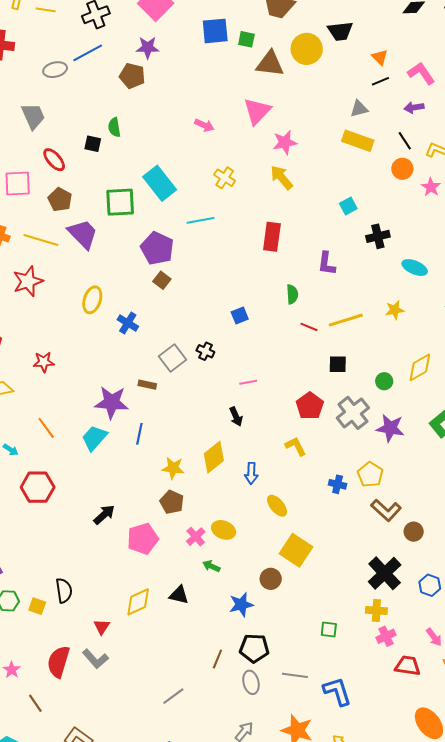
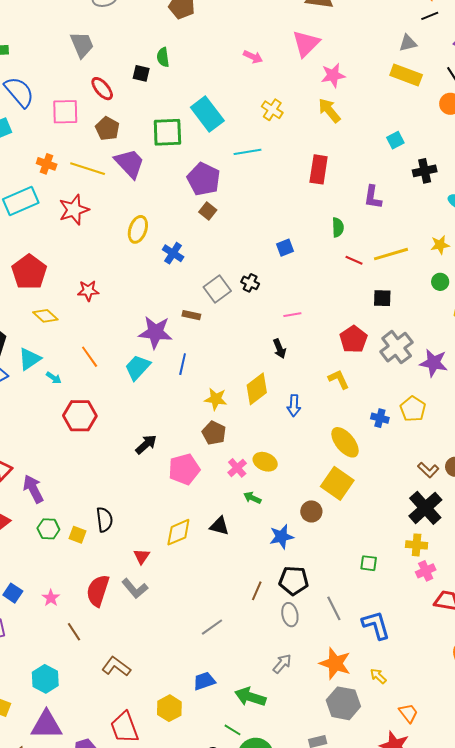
green circle: (384, 381) -> (440, 282), moved
yellow ellipse: (277, 506) -> (345, 442), moved, size x1.4
brown L-shape: (386, 510) -> (428, 470), moved, size x0.7
gray line: (295, 675) -> (334, 608), turned 55

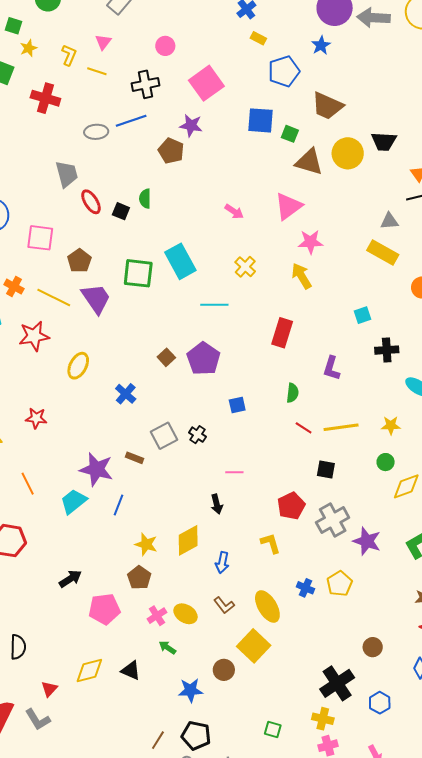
red ellipse: (102, 89) -> (91, 202), moved
purple pentagon: (204, 179) -> (204, 359), moved
yellow ellipse: (138, 229) -> (78, 366), moved
brown L-shape: (428, 470) -> (224, 605), moved

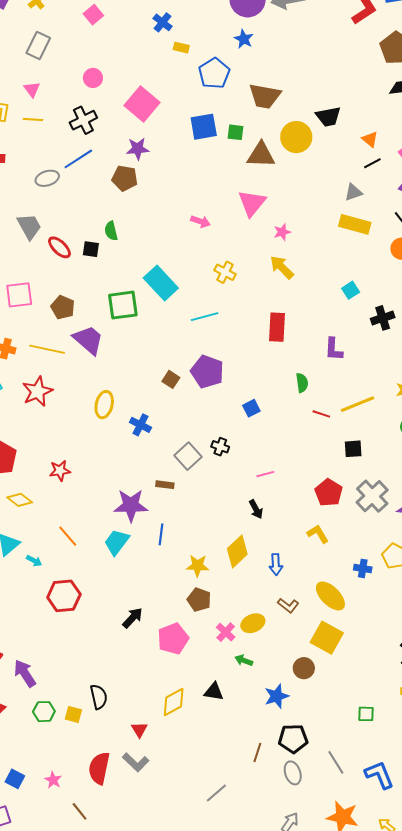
pink star: (311, 242) -> (282, 232), size x0.7
yellow ellipse: (78, 366) -> (104, 405), moved
yellow ellipse: (186, 614) -> (253, 623), turned -40

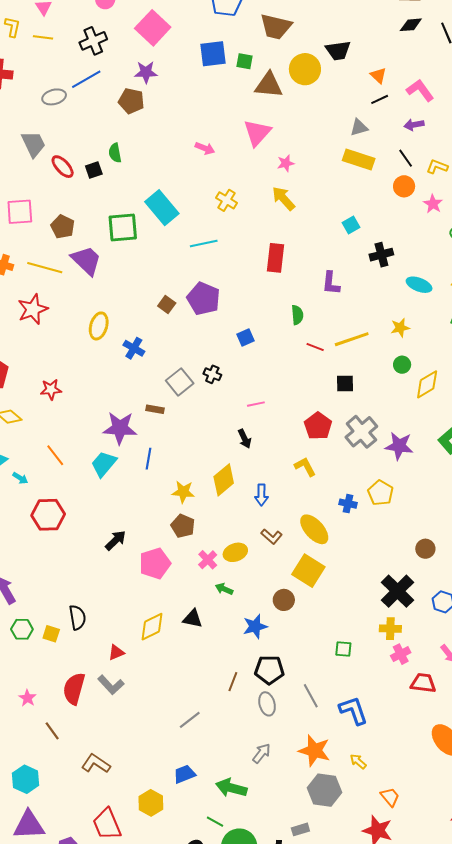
black square: (91, 249) -> (94, 170), turned -30
red triangle: (139, 730) -> (116, 652), turned 36

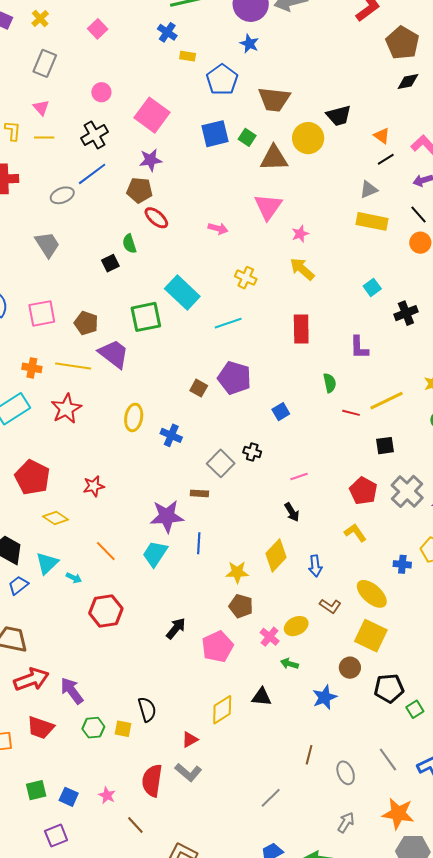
green square: (244, 61) -> (247, 137), turned 30
red ellipse: (63, 167) -> (156, 218), moved
green square: (343, 649) -> (415, 709), turned -30
black pentagon: (269, 670) -> (389, 688), moved

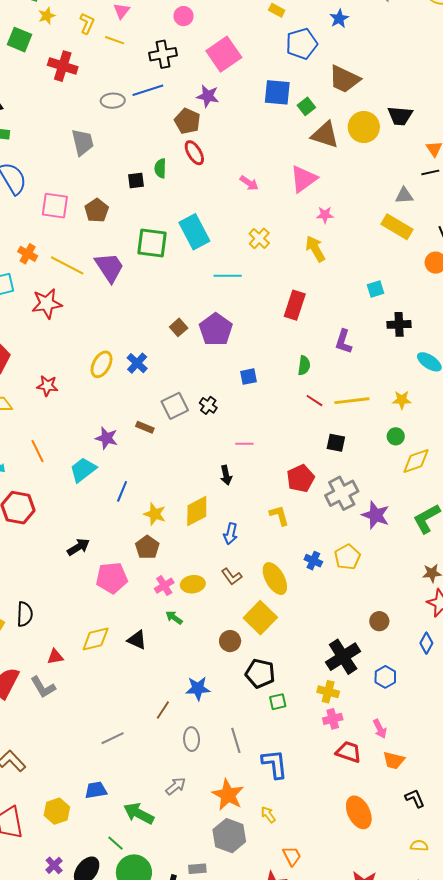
brown pentagon: (86, 323) -> (97, 210), moved
yellow ellipse: (134, 417) -> (102, 364), moved
purple star: (167, 516) -> (107, 438), size x0.7
blue line: (199, 543) -> (122, 491), moved
blue star: (325, 697) -> (198, 688), moved

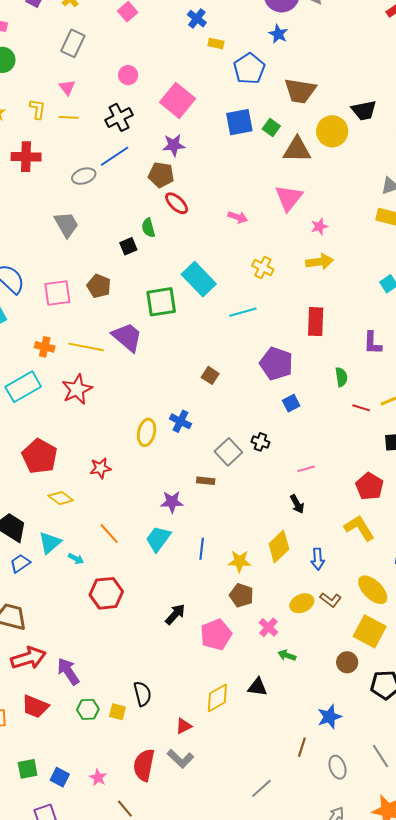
yellow arrow: (315, 249) -> (320, 262), turned 128
purple pentagon: (216, 330) -> (276, 364), moved
yellow L-shape: (279, 515) -> (359, 528), size x1.4
yellow ellipse: (193, 584) -> (302, 603), moved

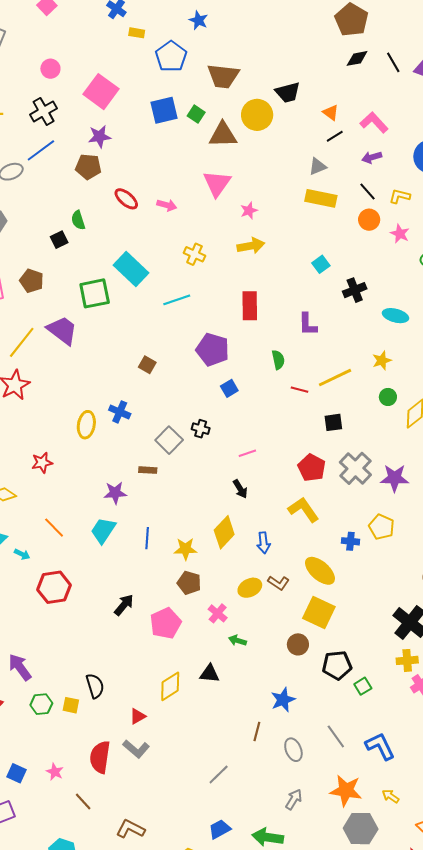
red ellipse: (177, 203) -> (126, 199), moved
yellow line: (86, 347) -> (22, 342), turned -60

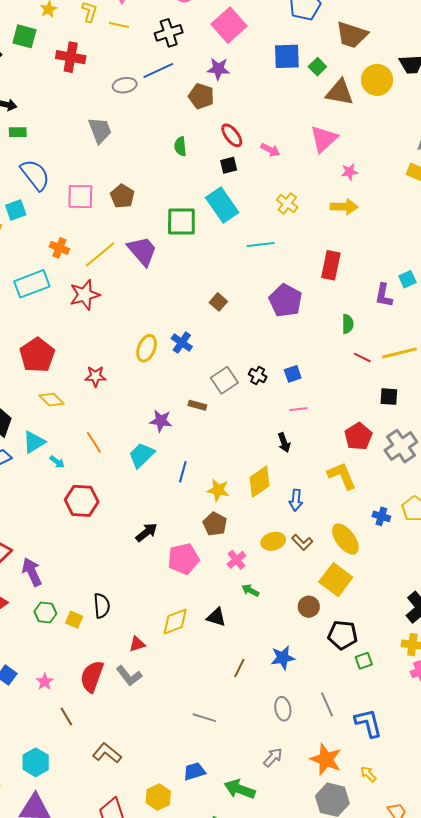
black square: (59, 240) -> (229, 165), moved
cyan square: (321, 264) -> (407, 279), moved
blue square: (229, 388) -> (293, 374), moved
brown line: (257, 732) -> (239, 668), moved
gray line: (219, 775) -> (204, 718), turned 50

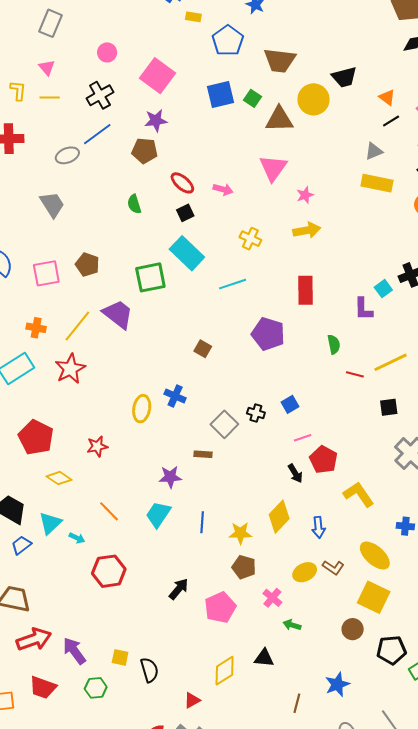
red pentagon: (358, 436) -> (323, 460), moved
yellow square: (74, 620) -> (120, 657), moved

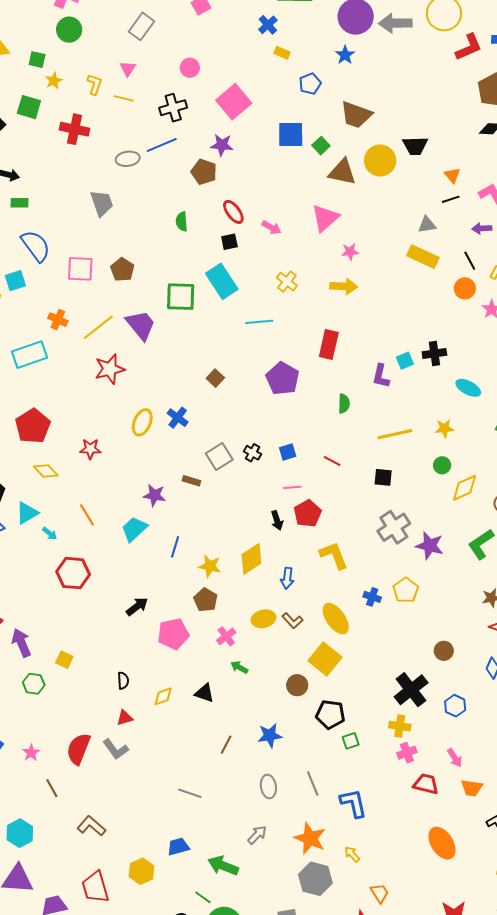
blue pentagon: (228, 41) -> (310, 84), size x0.7
red star: (70, 369) -> (110, 369), moved
red line: (355, 374) -> (332, 461), moved
black semicircle: (149, 670) -> (123, 681), moved, size x0.7
yellow diamond: (225, 671) -> (163, 696), size x0.7

